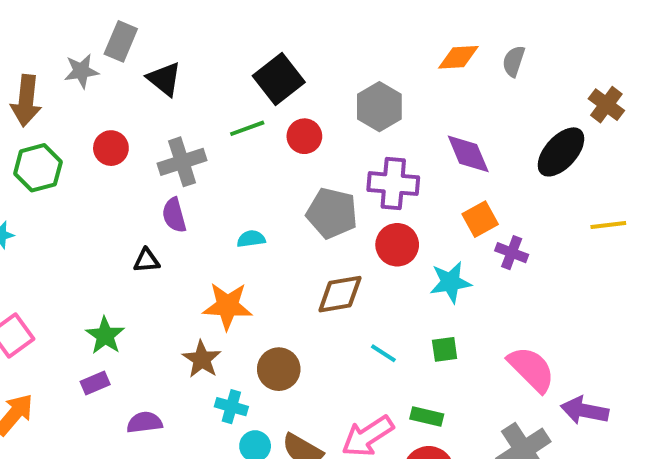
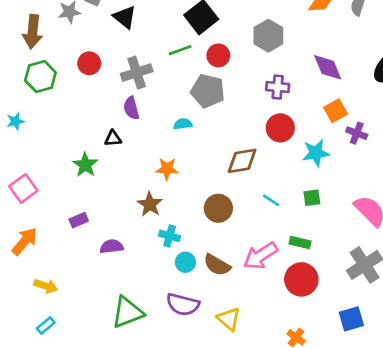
purple cross: (393, 184) -> (278, 87), size x0.7
gray pentagon: (332, 213) -> (208, 91), moved
orange star: (227, 306) -> (167, 169), size x0.7
green star: (105, 336) -> (85, 165), moved
brown circle: (279, 369) -> (218, 208), moved

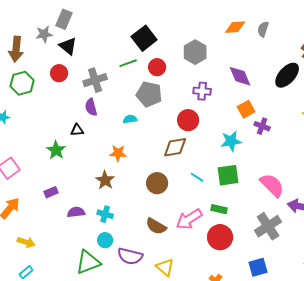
black triangle: (125, 17) -> (68, 46), moved
red circle: (280, 128) -> (188, 120), moved
green square: (312, 198) -> (228, 175), size x1.6
cyan cross: (170, 236) -> (105, 214), moved
cyan circle: (185, 262) -> (105, 240), moved

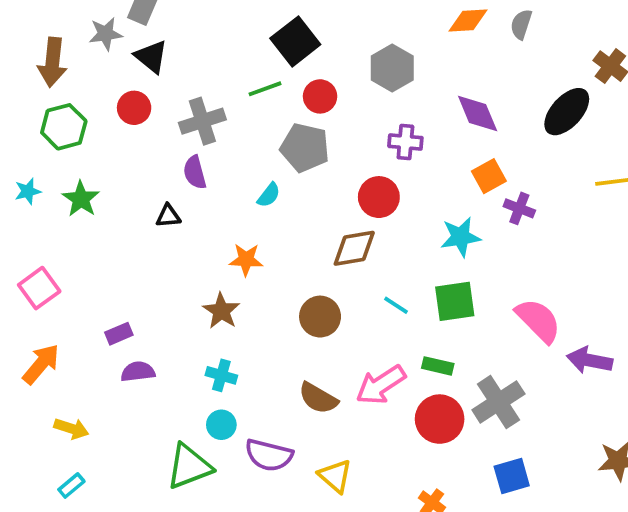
cyan semicircle: (130, 119) -> (269, 195), turned 136
green star: (56, 150) -> (81, 199), moved
purple semicircle: (76, 212) -> (138, 372), moved
gray cross: (268, 226) -> (498, 402), moved

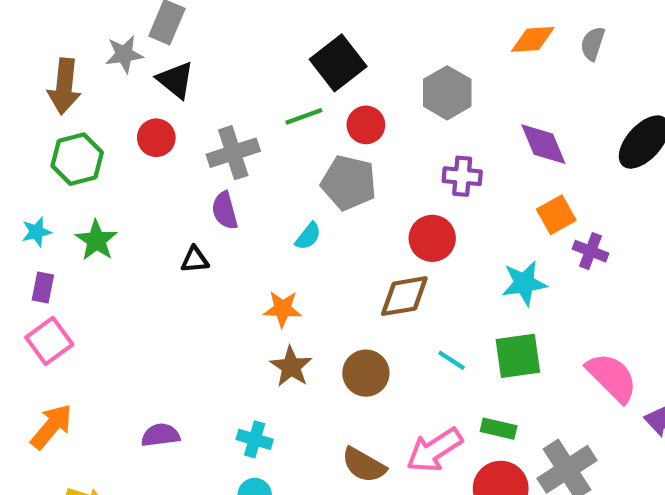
brown star: (221, 311) -> (291, 367), moved
purple rectangle: (119, 334) -> (43, 287), moved, turned -56

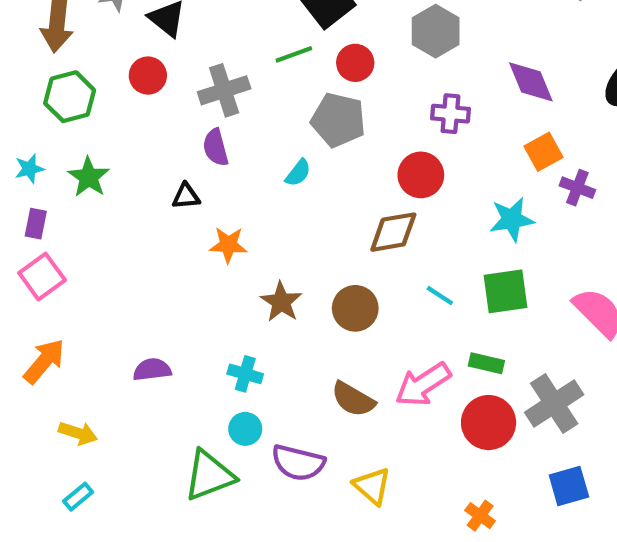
orange star: (282, 309) -> (228, 245), moved

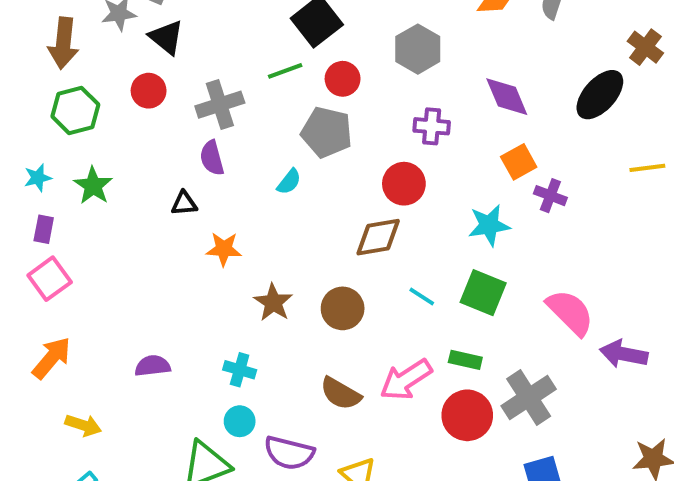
green square: (505, 291) -> (483, 293), turned 30

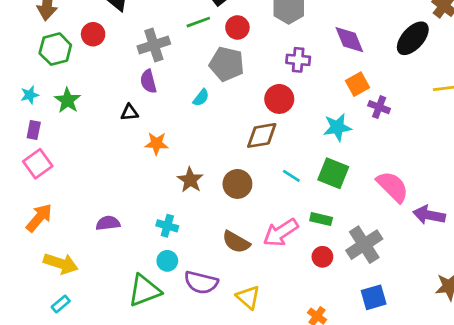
red circle: (149, 91) -> (93, 34), moved
red circle: (467, 415) -> (322, 257), size x0.6
yellow arrow: (83, 425) -> (61, 264), size x1.4

